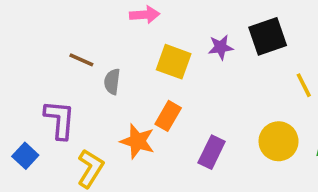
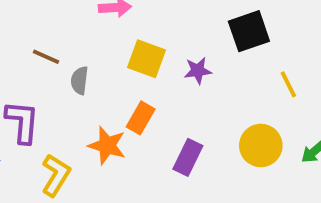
purple star: (221, 47) -> (198, 71), moved

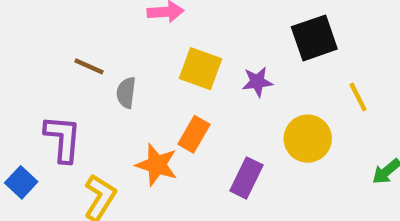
yellow circle: (261, 145) -> (308, 139), moved

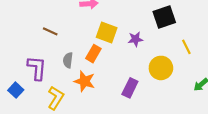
gray semicircle: (126, 93) -> (68, 60), moved
orange rectangle: (194, 134) -> (93, 54), moved

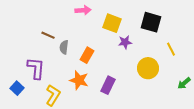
black square: (164, 17) -> (151, 22), turned 35
yellow square: (107, 32) -> (112, 23), moved
gray semicircle: (68, 60) -> (64, 47), moved
purple rectangle: (130, 88) -> (108, 85), moved

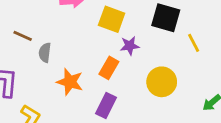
yellow line: (171, 49) -> (194, 43), moved
orange rectangle: (87, 55) -> (109, 68), moved
orange star: (79, 80) -> (70, 82), moved

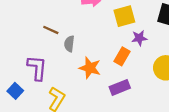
yellow square: (112, 19) -> (124, 16), turned -35
purple rectangle: (106, 105) -> (120, 87), turned 42

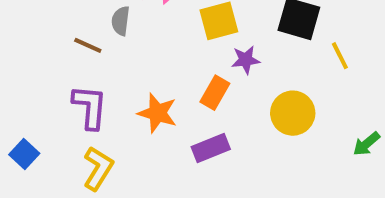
gray semicircle: (69, 44) -> (121, 21), moved
purple L-shape: (37, 68) -> (90, 107), moved

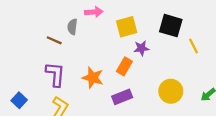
yellow circle: (293, 113) -> (171, 91), moved

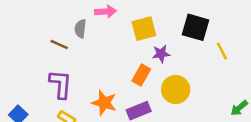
orange star: (93, 78) -> (104, 103), moved
yellow circle: (171, 91) -> (176, 89), moved

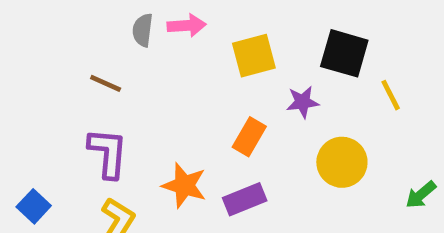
gray semicircle: (80, 29) -> (143, 30), moved
purple star: (161, 54) -> (303, 102), moved
yellow circle: (176, 89) -> (342, 162), moved

